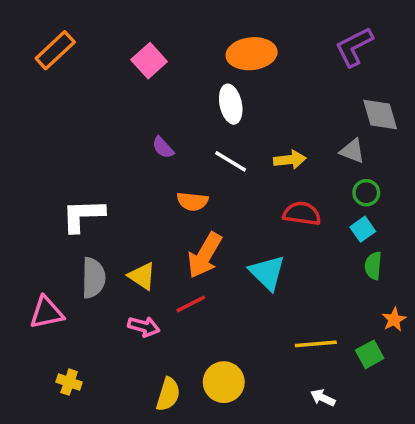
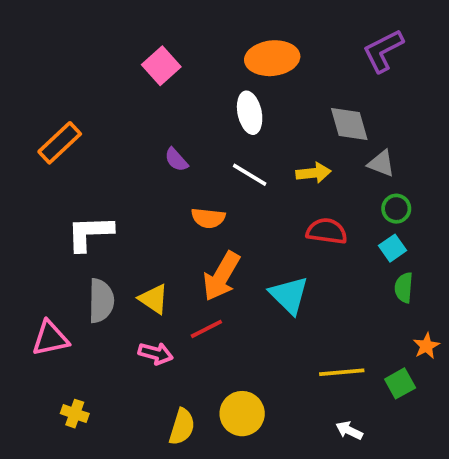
orange rectangle: (55, 50) -> (60, 143), moved
gray diamond: (380, 114) -> (349, 124), moved

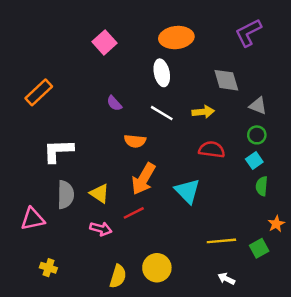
gray triangle: (381, 163) -> (258, 106), moved

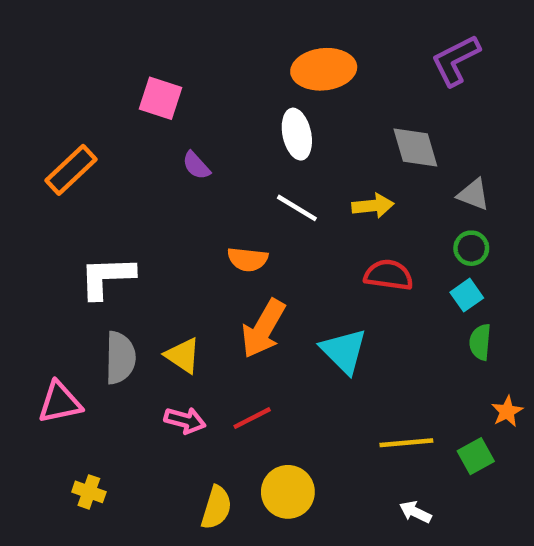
pink square: (105, 42) -> (160, 98), moved, turned -30
purple semicircle: (114, 103) -> (196, 165), moved
red line: (134, 213) -> (252, 418), moved

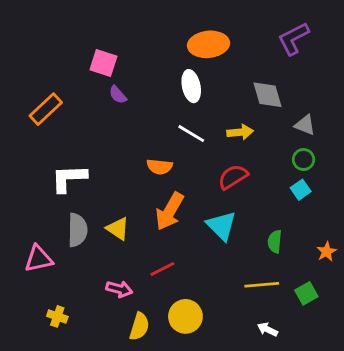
purple semicircle: (196, 165) -> (118, 95), moved
red semicircle: (389, 275) -> (233, 177), moved, turned -40
green semicircle: (480, 342) -> (275, 242), moved
orange star: (507, 411) -> (327, 252), moved
pink arrow: (185, 420) -> (119, 289), moved

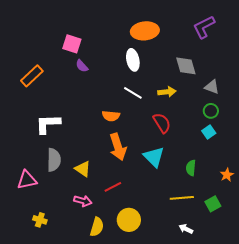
red semicircle: (233, 177) -> (162, 123), turned 90
orange arrow: (170, 211) -> (118, 147), turned -48
yellow triangle: (118, 229) -> (83, 169), moved

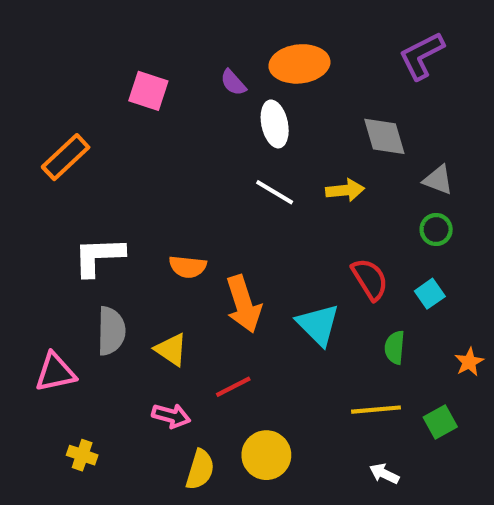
purple semicircle: (82, 66) -> (233, 83), moved
orange semicircle: (111, 116) -> (188, 267), moved
red semicircle: (162, 123) -> (370, 279), moved
cyan square: (209, 132) -> (430, 294), moved

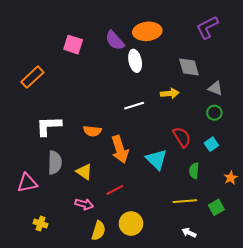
purple semicircle: (233, 83) -> (115, 41), size x1.5
white line: (275, 192) -> (134, 106), moved, turned -48

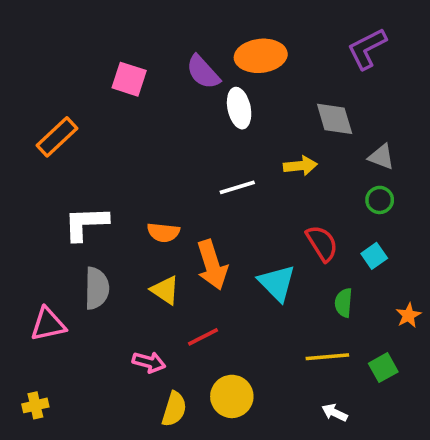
yellow triangle: (84, 172) -> (165, 290), moved
yellow cross: (41, 224) -> (35, 405), moved, turned -32

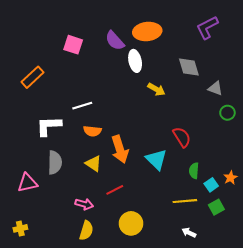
yellow arrow: (300, 166) -> (156, 89), moved, turned 36
white line: (237, 187) -> (82, 106), moved
green circle: (380, 200) -> (227, 113), moved
cyan square: (374, 256) -> (211, 185), moved
yellow semicircle: (174, 409) -> (86, 231), moved

